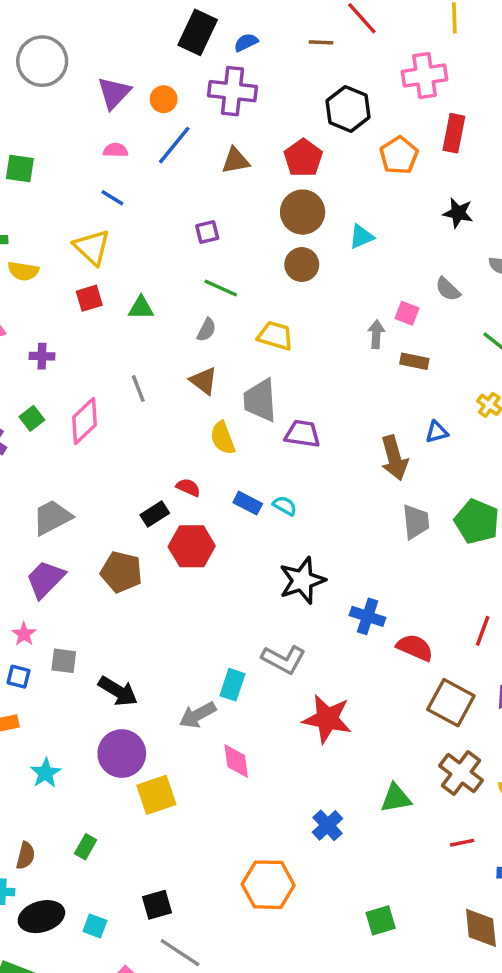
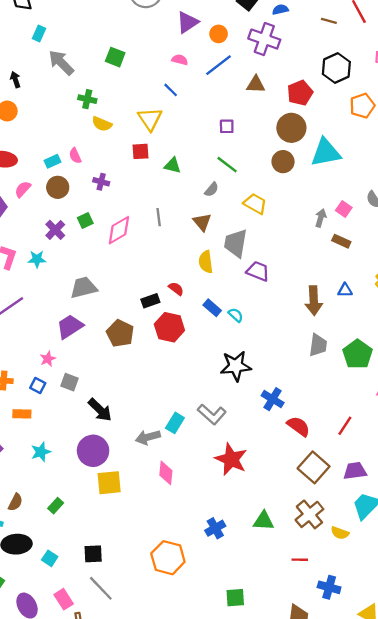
cyan triangle: (361, 237) -> (326, 153), size x1.8

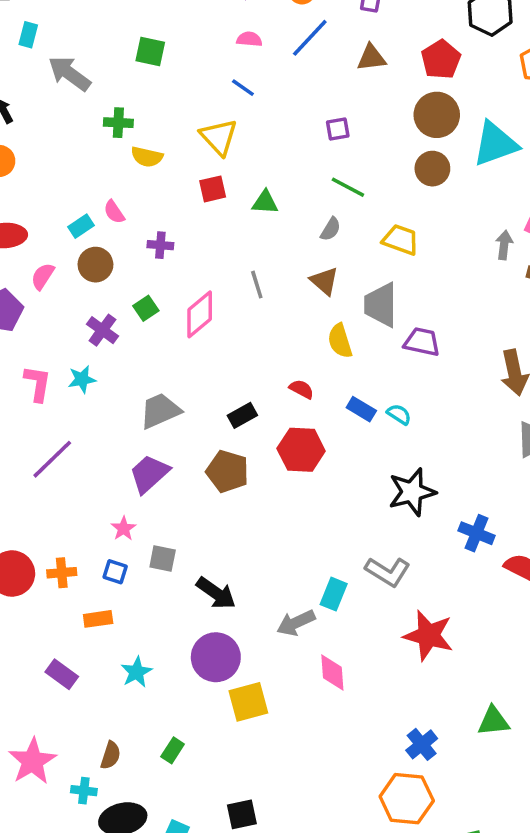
black rectangle: (150, 301) -> (242, 415), moved
orange hexagon: (168, 558) -> (407, 799), moved

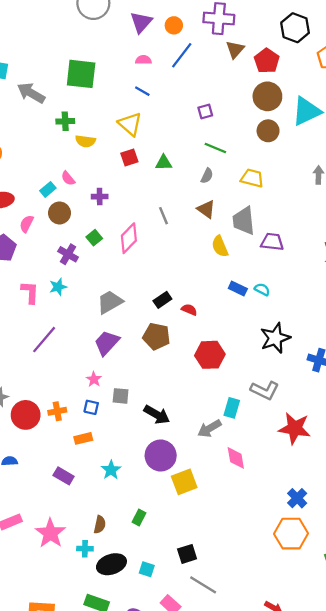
green square: (150, 52) -> (81, 74), size x1.6
brown triangle: (371, 58) -> (235, 49), moved, turned -36
red semicircle: (302, 389) -> (189, 310), moved
red hexagon: (301, 450) -> (210, 355), moved

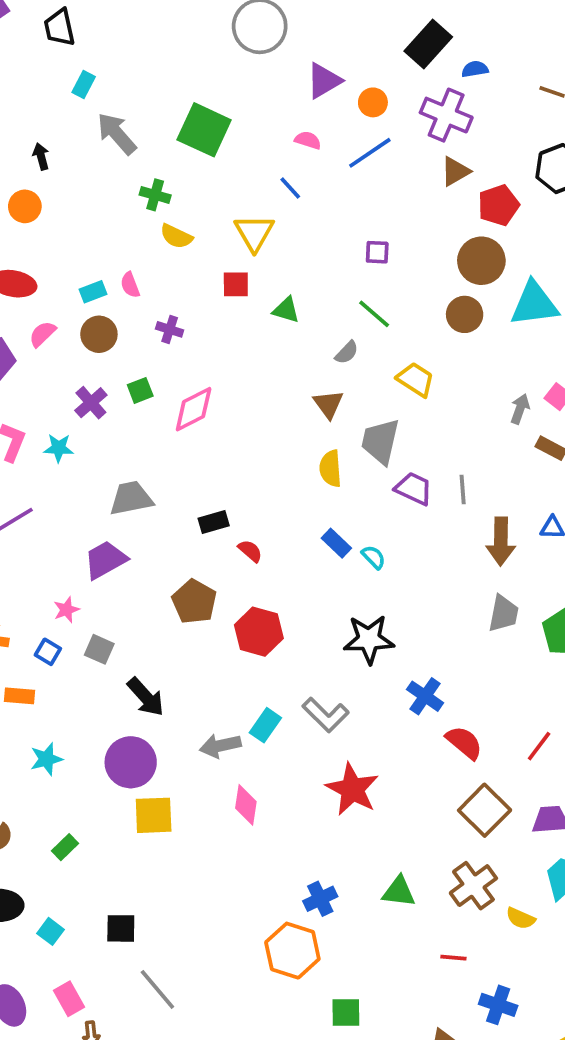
gray line: (163, 216) -> (463, 490), moved
brown pentagon: (156, 336) -> (194, 602), moved
gray line: (203, 585) -> (157, 989), moved

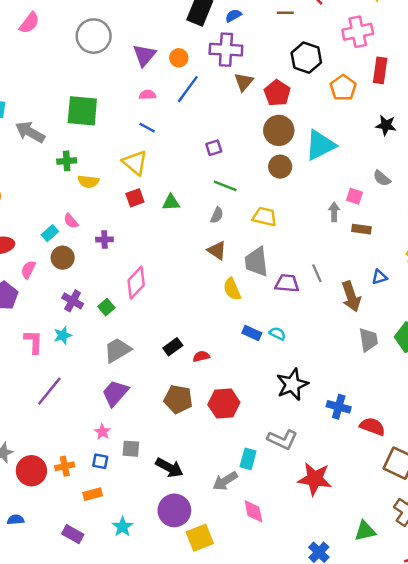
green square: (140, 390) -> (106, 307), moved
red semicircle: (250, 551) -> (201, 356), turned -35

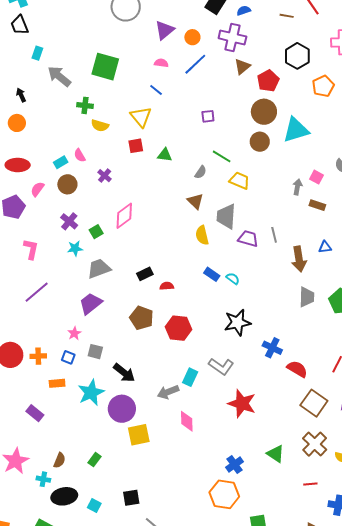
green line: (225, 186) -> (222, 156), moved
purple cross: (104, 239) -> (105, 176), turned 32
cyan star: (63, 335) -> (75, 248), moved
cyan star: (122, 527) -> (91, 393), moved, size x1.5
green triangle: (365, 531) -> (276, 454), turned 36

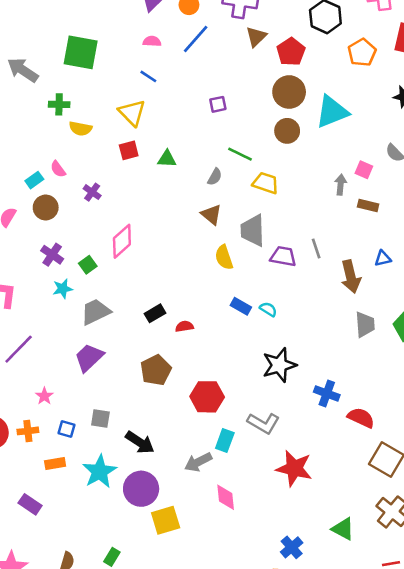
brown pentagon: (142, 318) -> (156, 370), turned 30
red hexagon: (178, 328) -> (207, 397), moved
pink star: (74, 333) -> (44, 396), moved

